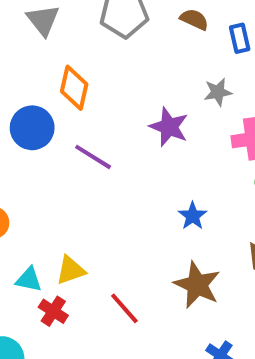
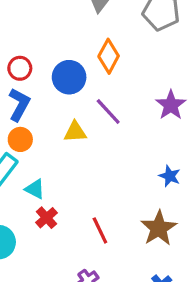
blue star: (193, 216) -> (170, 176), turned -30
yellow triangle: (71, 270) -> (75, 132), moved

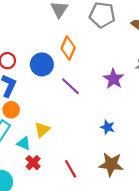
yellow triangle: (75, 132) -> (42, 130), moved, turned -35
blue star: (170, 176) -> (108, 127), moved
brown star: (159, 228) -> (111, 164), turned -30

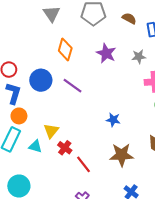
blue circle: (42, 64) -> (41, 80), moved
purple star: (113, 79) -> (106, 53), moved
red cross: (33, 163) -> (65, 148), moved

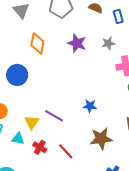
purple line: (73, 86) -> (54, 116), moved
red cross: (65, 148) -> (40, 147), moved

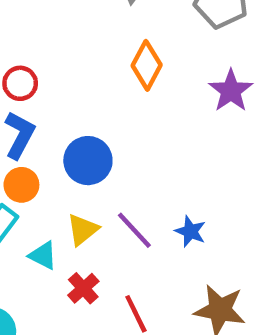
blue circle: (17, 75) -> (88, 161), moved
blue star: (90, 106) -> (190, 231), moved

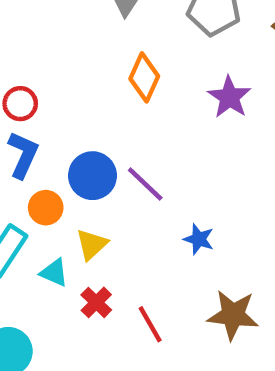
orange circle: (21, 185) -> (46, 208), moved
purple line: (134, 230) -> (145, 184), moved

